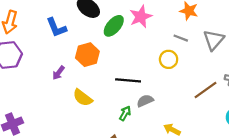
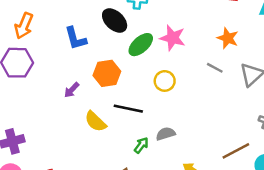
pink star: (141, 17) -> (173, 38), turned 30
yellow circle: (169, 59) -> (165, 81), moved
black line: (128, 80) -> (128, 109), moved
brown line: (205, 90) -> (236, 151), moved

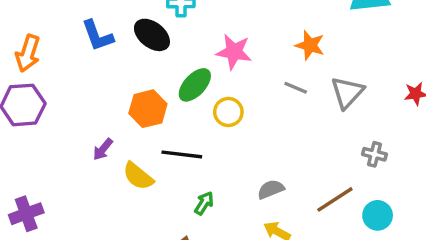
blue L-shape: (76, 38) -> (97, 36), moved
green ellipse: (141, 45) -> (195, 85), moved
purple arrow: (72, 90) -> (103, 149), moved
gray semicircle: (166, 134) -> (271, 189), moved

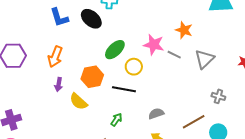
pink star: (234, 52) -> (154, 45), moved
orange arrow: (28, 53) -> (55, 57), moved
orange hexagon: (148, 109) -> (92, 77), moved
purple arrow: (103, 149) -> (59, 84), turned -32
black line: (182, 154) -> (124, 89), moved

